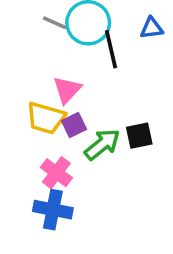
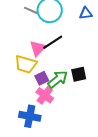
black line: (111, 49) -> (53, 42), moved, turned 70
purple square: (74, 125) -> (42, 78), moved
pink cross: (56, 173) -> (45, 95), moved

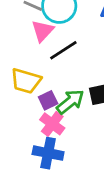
pink triangle: (38, 48) -> (43, 31), moved
blue cross: (30, 116) -> (48, 153), moved

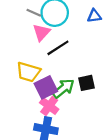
purple square: (48, 100) -> (46, 87), size x1.5

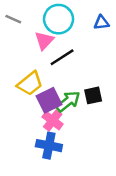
gray line: (34, 13) -> (13, 19), moved
yellow trapezoid: (28, 72) -> (30, 84), turned -55

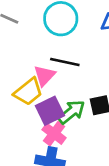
pink triangle: (44, 41) -> (45, 76), moved
black line: (62, 57) -> (65, 62), turned 45

